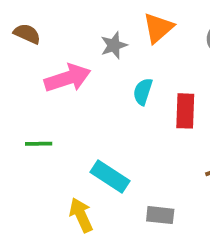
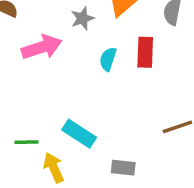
red rectangle: (185, 111) -> (145, 52), moved
green line: (39, 144) -> (27, 142), moved

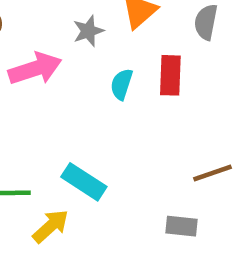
yellow arrow: (54, 168) -> (51, 226), turned 72
gray rectangle: (123, 168) -> (181, 226), moved

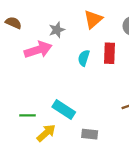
gray star: (88, 31) -> (57, 30), moved
gray rectangle: (181, 226) -> (90, 134), moved

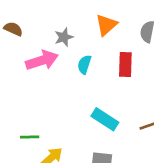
cyan semicircle: (84, 58) -> (84, 64), moved
cyan rectangle: (64, 109) -> (105, 119), moved

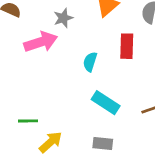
cyan semicircle: (84, 64) -> (90, 62), moved

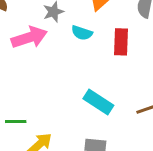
cyan semicircle: (90, 62) -> (82, 33), moved, turned -90

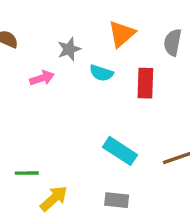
pink arrow: (29, 37) -> (42, 78), size x0.6

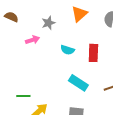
cyan semicircle: (101, 73) -> (67, 50), moved
red rectangle: (145, 83) -> (93, 53), moved

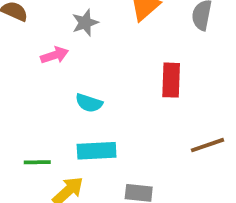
cyan semicircle: (67, 50) -> (89, 103), moved
cyan rectangle: (78, 83) -> (97, 151), moved, turned -36

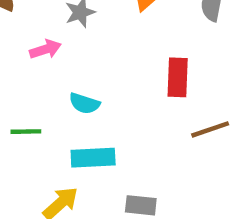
brown line: (208, 145) -> (210, 129), moved
green line: (37, 162) -> (26, 132), moved

